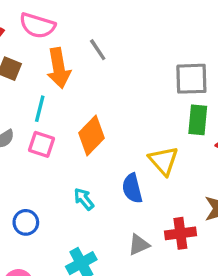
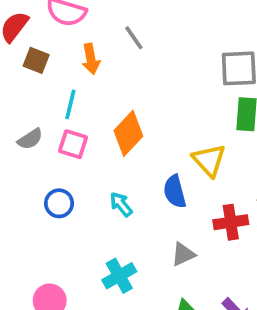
orange arrow: (59, 68) -> (91, 59), size x0.7
blue circle: (26, 222) -> (59, 203), moved
red cross: (180, 233) -> (231, 222), moved

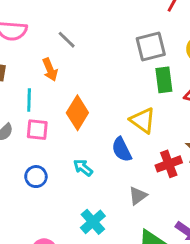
orange arrow: (91, 59) -> (50, 70), moved

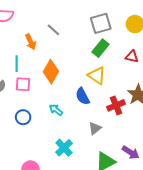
gray line: (67, 40) -> (53, 30), moved
green rectangle: (164, 80) -> (101, 48), moved, turned 48

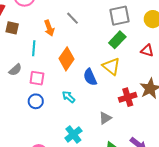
pink square: (23, 84) -> (37, 78), moved
blue semicircle: (83, 96) -> (90, 77), moved

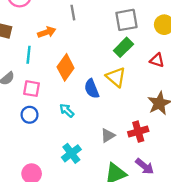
gray line: (72, 18) -> (73, 13), moved, turned 32
orange arrow: (49, 28) -> (47, 32), turned -91
red cross: (128, 97) -> (138, 132), moved

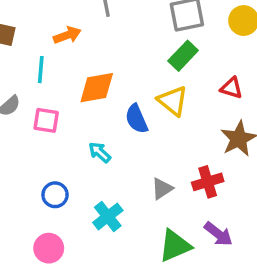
red triangle: (157, 60) -> (231, 88), moved
orange diamond: (66, 67) -> (97, 88), turned 45
blue circle: (30, 115) -> (55, 195), moved

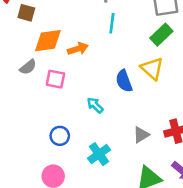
orange arrow: (67, 35) -> (78, 49), moved
cyan line: (41, 70) -> (112, 23), moved
orange diamond: (97, 88) -> (48, 41), moved

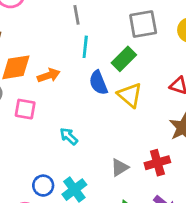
green rectangle: (161, 35) -> (124, 59), moved
blue semicircle: (124, 81) -> (98, 83), moved
blue circle: (60, 136) -> (43, 186), moved

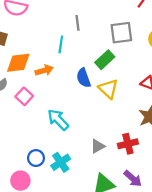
gray line: (76, 15) -> (77, 23), moved
cyan line: (85, 47) -> (61, 44), moved
pink square: (25, 109) -> (24, 96), turned 30
cyan arrow: (69, 136) -> (58, 120), size x1.5

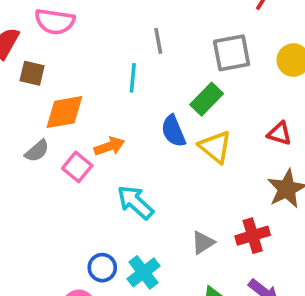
orange arrow: (44, 70) -> (109, 146), moved

